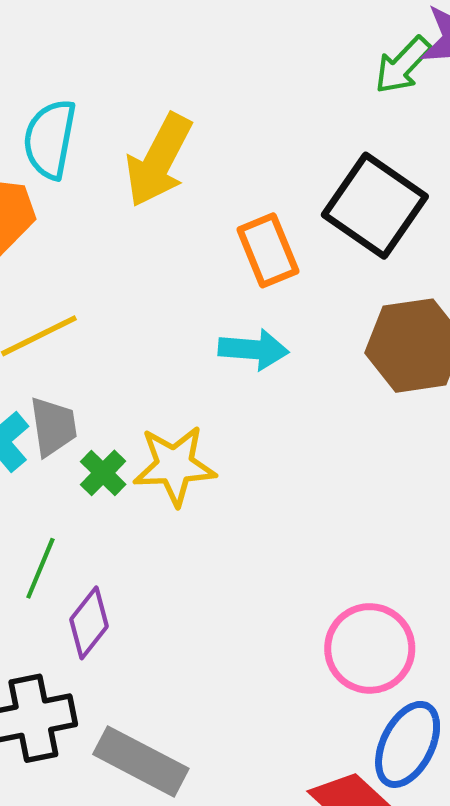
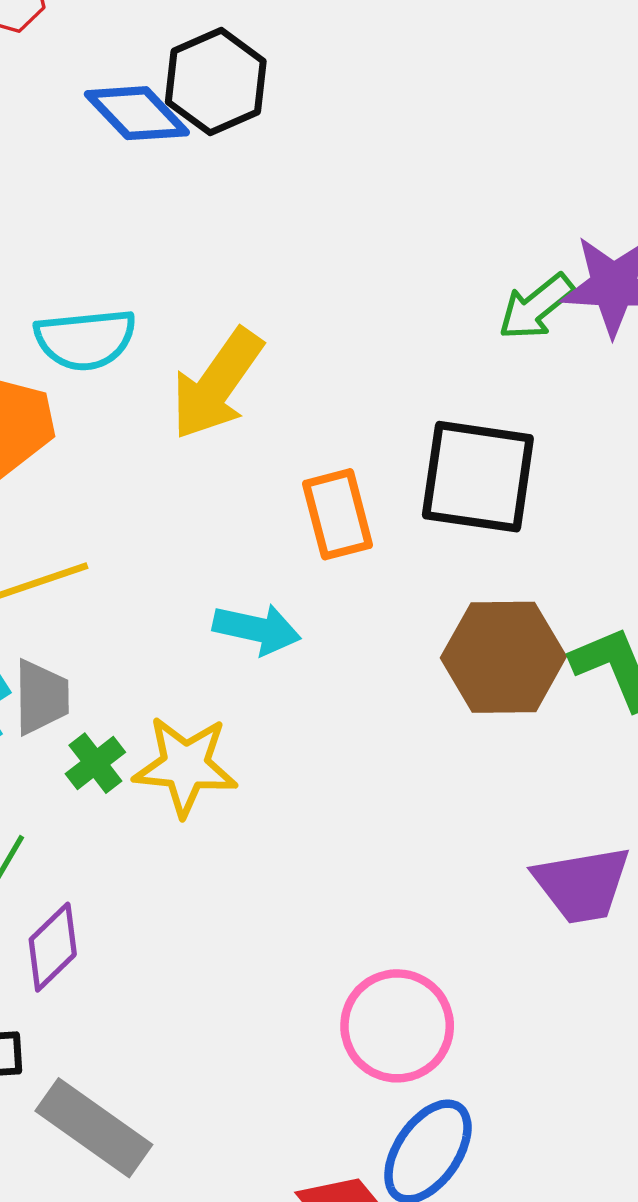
cyan semicircle: (50, 139) -> (85, 339), turned -114
black square: (375, 206) -> (478, 477), turned -34
cyan arrow: (254, 349) -> (257, 629), moved

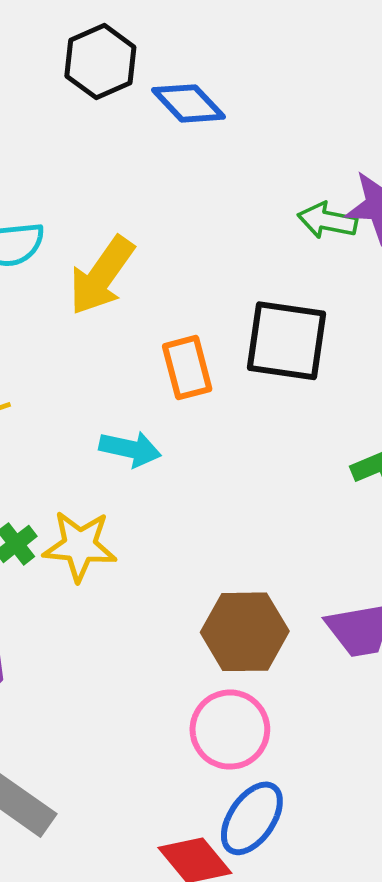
blue diamond: (137, 113) -> (189, 103), moved
green arrow: (536, 307) -> (327, 221), turned 50
brown hexagon: (503, 657) -> (245, 632), moved

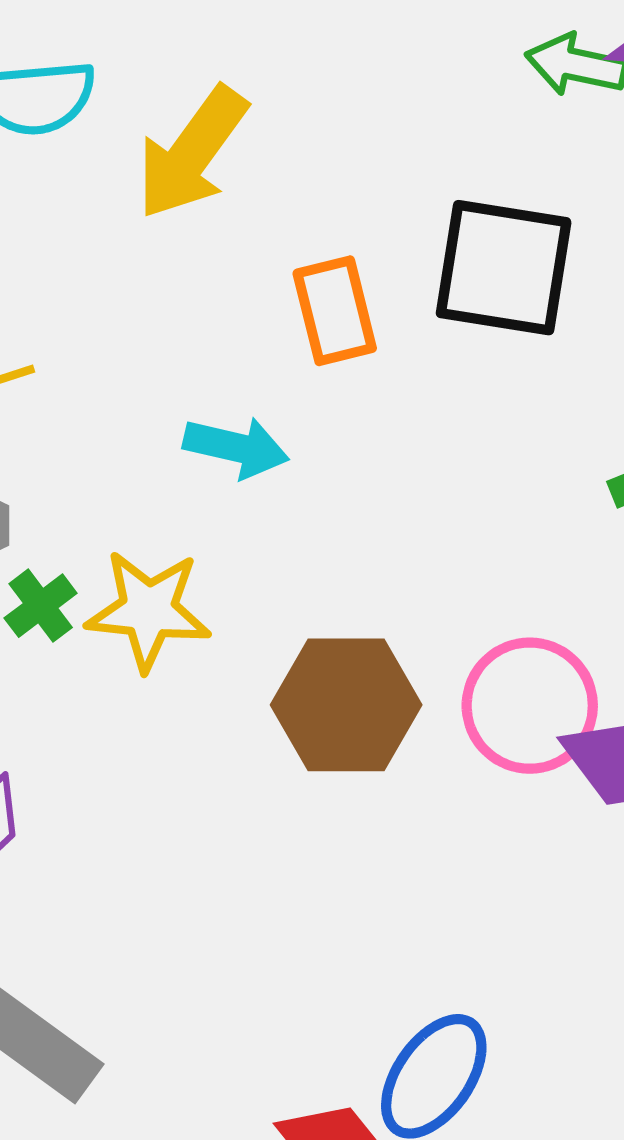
brown hexagon: (245, 632) -> (346, 705), moved
pink circle: (230, 730) -> (530, 706), moved

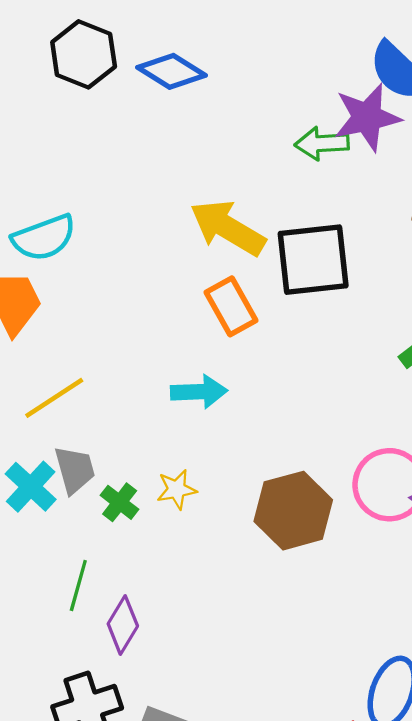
yellow arrow: (192, 153) -> (228, 228), moved, turned 100
yellow star: (148, 610) -> (177, 489), size x0.6

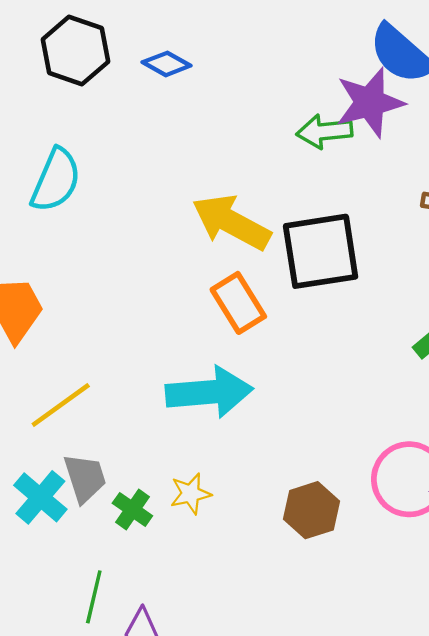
blue diamond: (172, 71) -> (167, 64), size x0.7
cyan semicircle: (44, 238) -> (56, 180), moved, turned -44
cyan arrow: (199, 392) -> (209, 392), size x1.5
brown hexagon: (293, 511) -> (311, 510), size x0.7

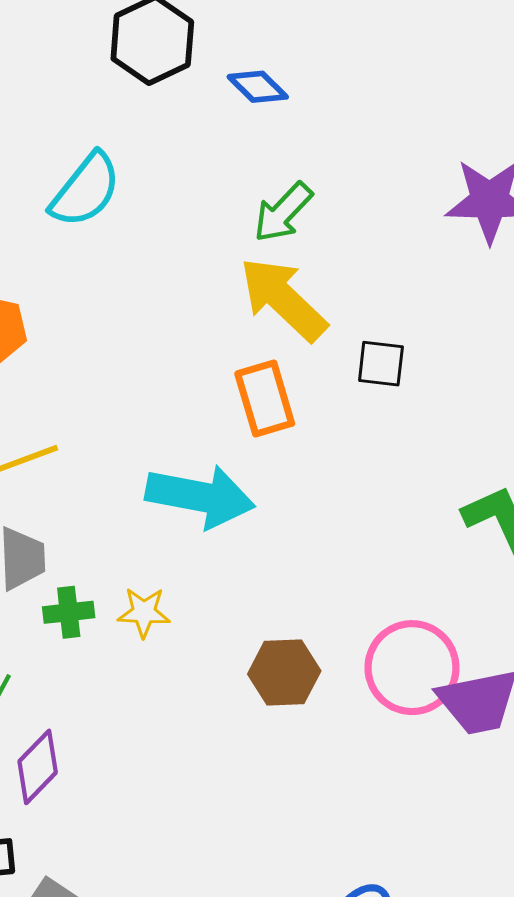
green arrow: (324, 131) -> (283, 212), moved, turned -56
black square: (321, 251) -> (381, 364), size x0.5
green cross: (132, 510) -> (69, 612), turned 33

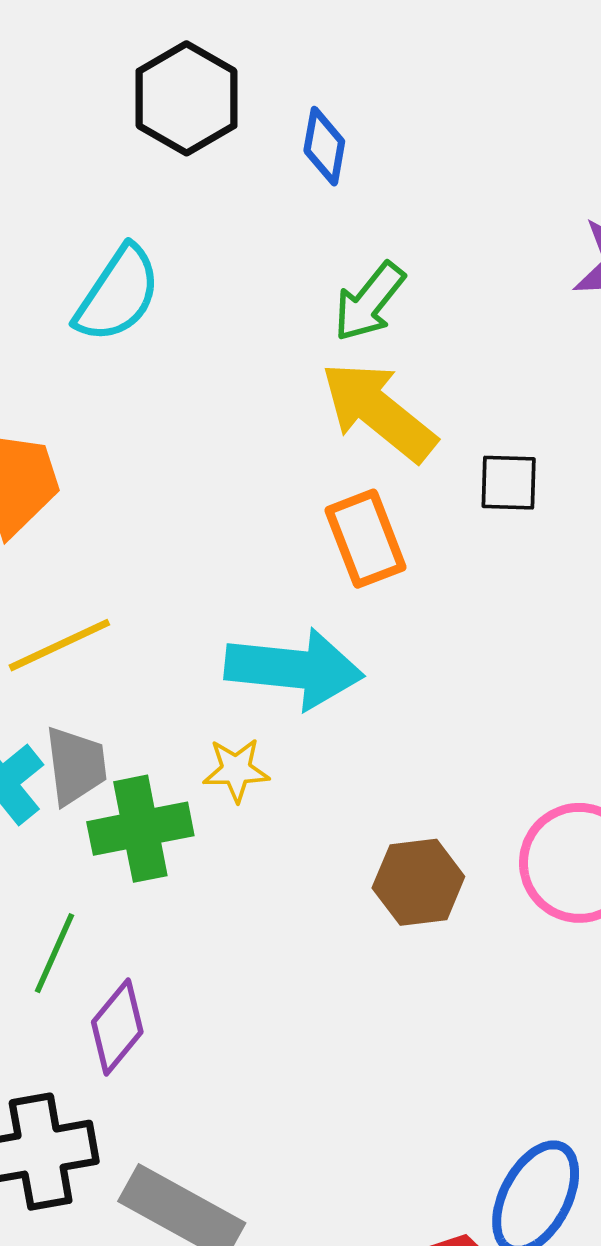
blue diamond: (258, 87) -> (324, 146), turned 60
green cross: (69, 612) -> (140, 829), size x1.6
yellow star: (144, 612) -> (236, 770), moved

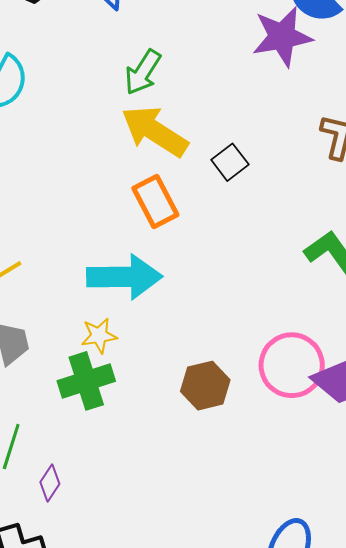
black square: (509, 483) -> (230, 162), turned -33
green cross: (140, 829) -> (86, 381), moved
purple diamond: (117, 1027) -> (50, 483), size x0.7

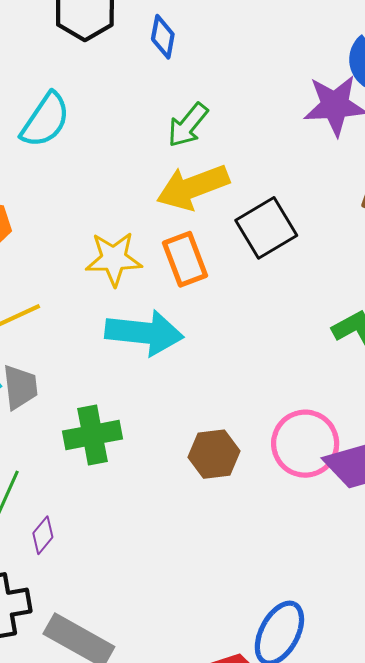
yellow arrow: (155, 131) -> (193, 187), turned -60
black square: (230, 162) -> (266, 228), size x1.6
yellow star: (99, 336) -> (114, 259), moved, size x1.5

